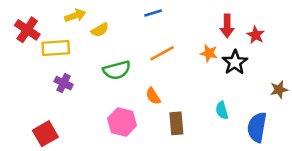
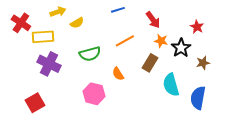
red arrow: (227, 26) -> (153, 20), moved, turned -36
purple cross: (64, 83) -> (49, 64), size x1.6
brown star: (279, 90) -> (203, 63), moved
cyan semicircle: (222, 110) -> (171, 85), size x1.6
brown rectangle: (176, 123) -> (150, 63), moved, turned 36

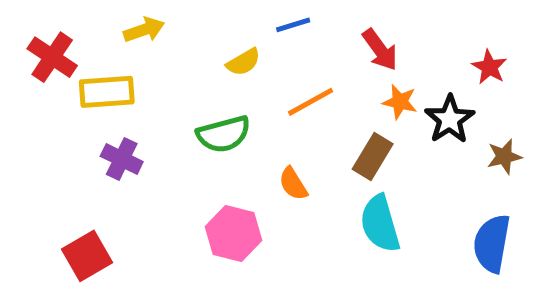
yellow semicircle: (77, 23) -> (243, 62), moved
purple cross: (49, 64) -> (122, 159), size x0.7
cyan semicircle: (171, 85) -> (380, 224), moved

